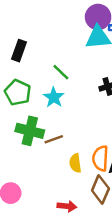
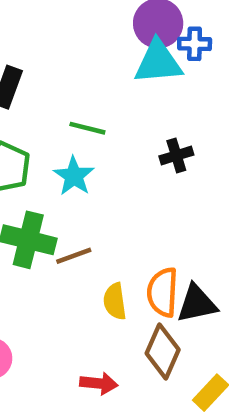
green line: (61, 72) -> (87, 128), turned -30

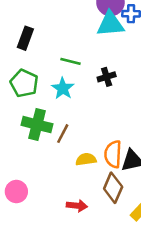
black cross: (176, 155) -> (107, 77), moved
brown line: (74, 256) -> (63, 134), turned -42
yellow semicircle: (115, 301) -> (86, 159), turned 90

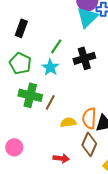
cyan triangle: (110, 24) -> (87, 17), turned -40
green line: (70, 61) -> (56, 46), turned -70
black cross: (107, 77) -> (84, 58), size x1.5

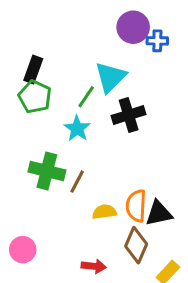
cyan triangle: (87, 17) -> (110, 77), moved
green pentagon: (20, 63) -> (35, 97), moved

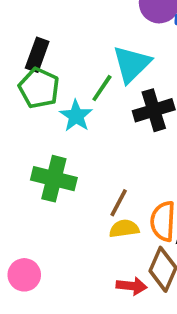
cyan star: (77, 129) -> (76, 116), moved
brown line: (77, 182) -> (119, 203), moved
red arrow: (94, 266) -> (132, 286), moved

